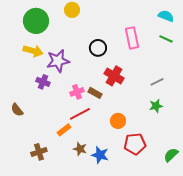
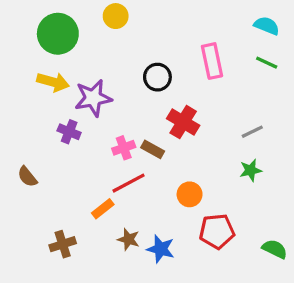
green semicircle: (171, 155) -> (275, 249), turned 70

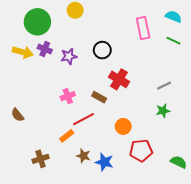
pink rectangle: (212, 61) -> (143, 28), moved
yellow arrow: (53, 82) -> (23, 52), moved
purple star: (93, 98) -> (69, 56), moved, size x0.7
purple cross: (69, 132) -> (45, 49), moved
pink cross: (124, 148) -> (68, 96), moved

